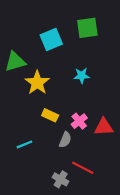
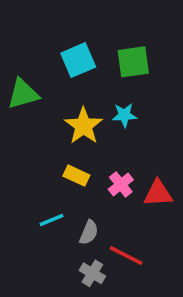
green square: (87, 28) -> (133, 62), moved
yellow star: (37, 83) -> (83, 126), moved
gray semicircle: (65, 140) -> (89, 232), moved
cyan line: (24, 144) -> (51, 220), moved

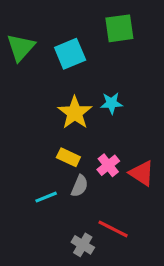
green square: (133, 62) -> (119, 28), moved
green triangle: (23, 94) -> (21, 47), moved, turned -32
red triangle: (158, 193) -> (142, 173), turned 36
gray semicircle: (89, 232) -> (80, 186), moved

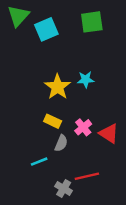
green triangle: (21, 47) -> (18, 16), moved
cyan square: (70, 54) -> (46, 29), moved
cyan line: (46, 197) -> (39, 162), moved
red line: (113, 229) -> (87, 176), turned -40

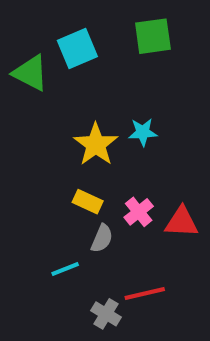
green triangle: (18, 16) -> (30, 73), moved, turned -45
red triangle: (109, 133) -> (182, 222), turned -30

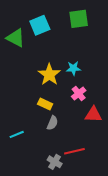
pink cross: (139, 212) -> (79, 94), moved
cyan line: (65, 269) -> (17, 134), moved

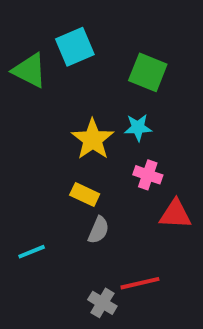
green square: (79, 19) -> (148, 72), moved, turned 30
pink cross: (79, 94) -> (148, 175), turned -32

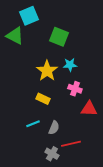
cyan square: (75, 47) -> (29, 16), moved
green square: (148, 72) -> (59, 37), moved
gray semicircle: (99, 230) -> (54, 128), moved
cyan line: (32, 252) -> (33, 124), moved

